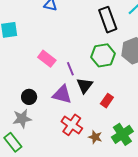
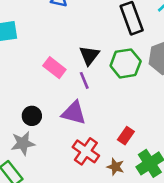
black triangle: (85, 86) -> (89, 55), moved
red rectangle: (107, 101) -> (126, 136), moved

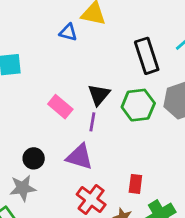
purple line: (84, 80) -> (92, 122), turned 30
red rectangle: (126, 136) -> (135, 184), turned -30

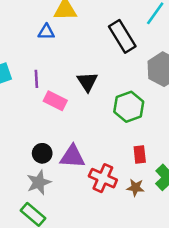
green hexagon: (138, 105) -> (129, 107), moved
purple line: (92, 122) -> (36, 79), moved
purple triangle: (80, 157) -> (73, 157), moved

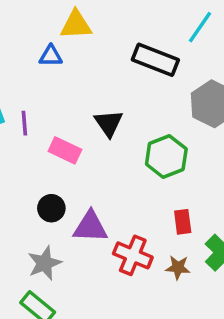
black rectangle: (122, 36) -> (155, 60), turned -36
purple line: (36, 79) -> (24, 123), moved
black circle: (42, 153) -> (51, 208), moved

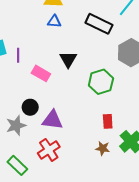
blue triangle: (51, 56) -> (54, 21), moved
red cross: (133, 255) -> (49, 150), moved, turned 30
gray star: (45, 263) -> (16, 125), moved

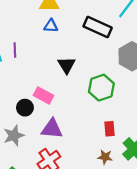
purple line: (18, 55) -> (15, 50), moved
pink rectangle: (41, 73) -> (43, 95), moved
black circle: (30, 107) -> (25, 108), moved

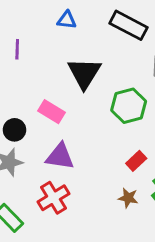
black triangle: (67, 65) -> (84, 73), size x1.4
black circle: (25, 108) -> (14, 130), moved
red rectangle: (110, 129) -> (136, 161), turned 48

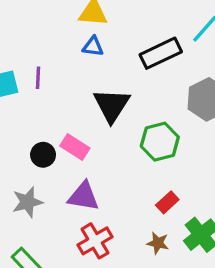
black rectangle: (128, 25) -> (161, 53), turned -54
black circle: (14, 130) -> (43, 155), moved
red cross: (54, 198) -> (95, 241), moved

